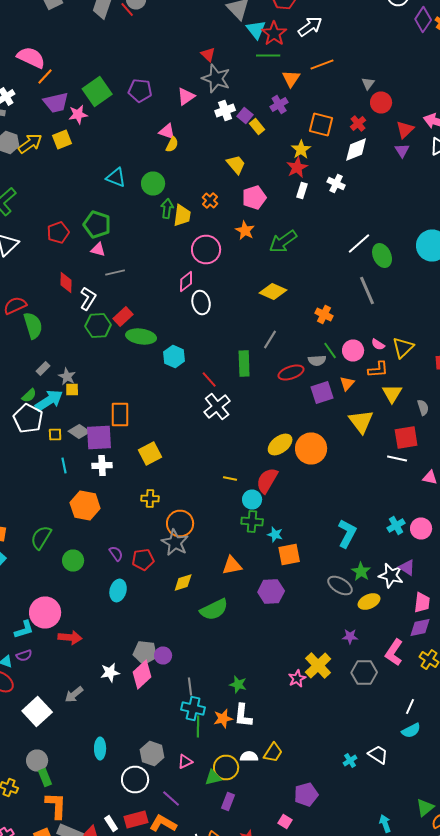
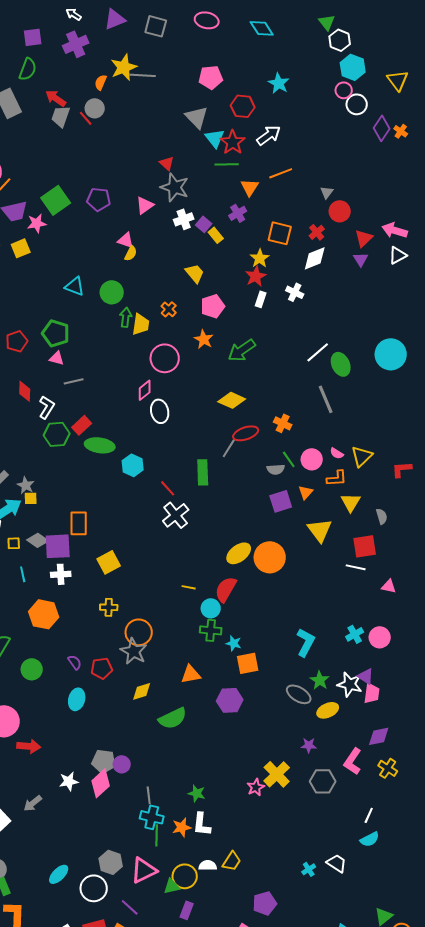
red ellipse: (291, 372) -> (246, 433), moved
pink trapezoid: (422, 602) -> (372, 693), moved
cyan ellipse: (100, 748) -> (59, 874), moved, turned 45
pink triangle: (185, 762) -> (144, 870), size x1.8

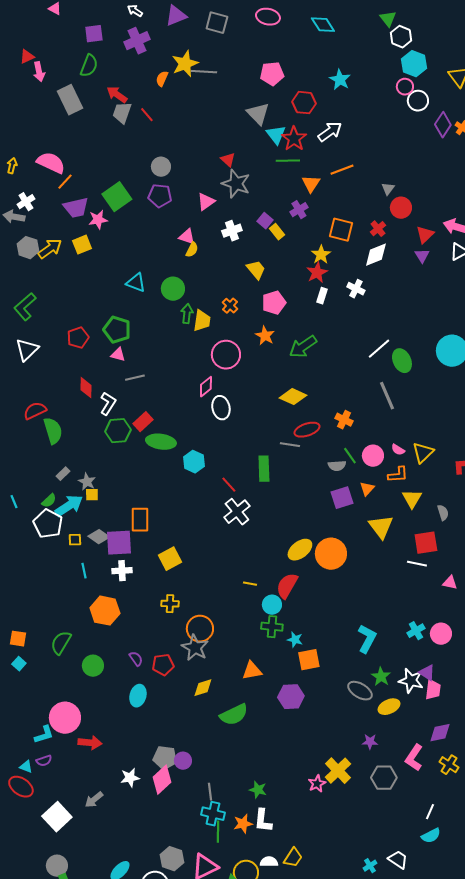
gray circle: (95, 108) -> (161, 167), moved
white cross: (184, 219) -> (232, 231), moved
gray line: (229, 448) -> (290, 445), turned 66

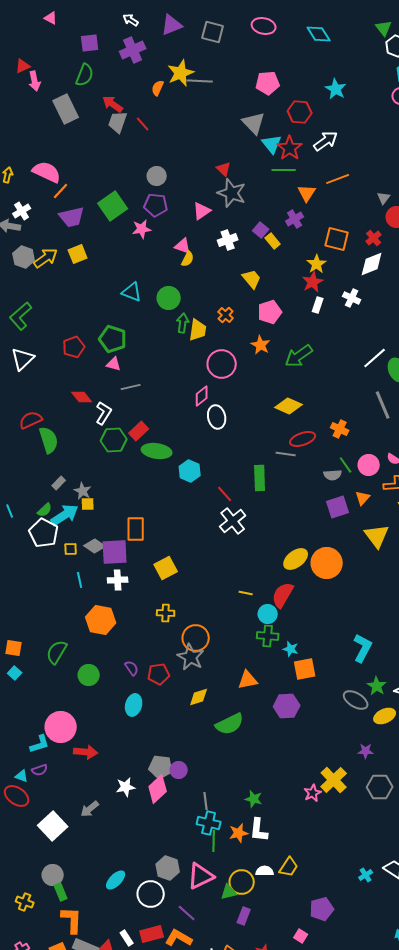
pink star: (98, 220) -> (142, 229), moved
red diamond: (86, 388) -> (82, 397), turned -40

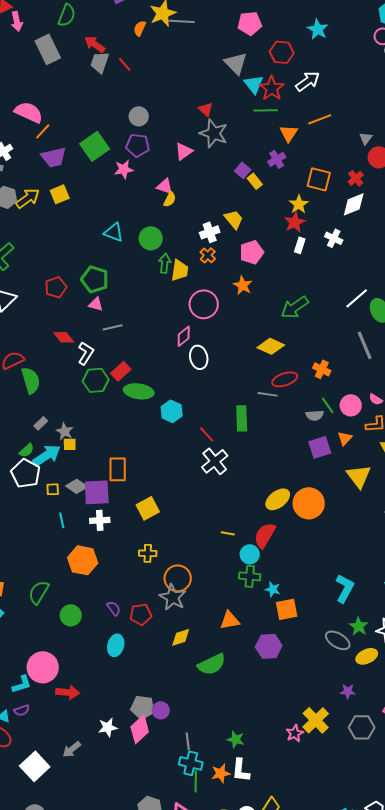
white cross: (228, 240) -> (210, 232), moved
green arrow: (299, 356) -> (295, 307), moved

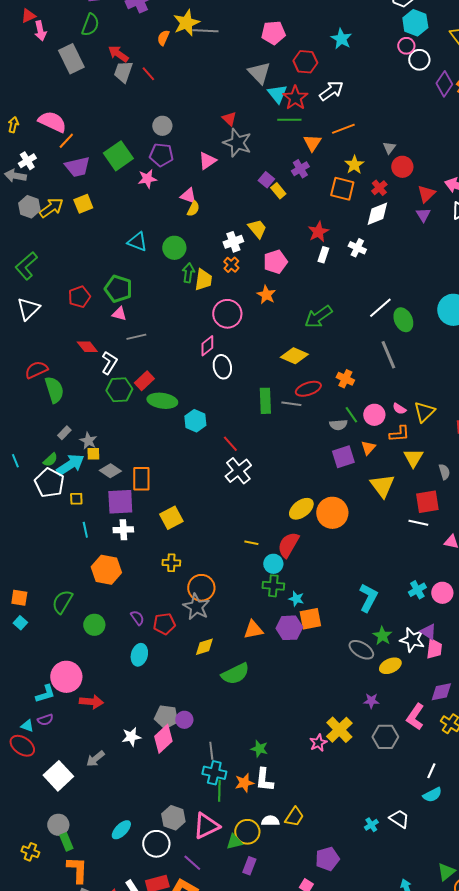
yellow star: (299, 204) -> (354, 165), moved
green rectangle: (242, 418) -> (265, 401), moved
gray diamond: (77, 486) -> (110, 471), moved
purple hexagon: (269, 646) -> (289, 628), moved

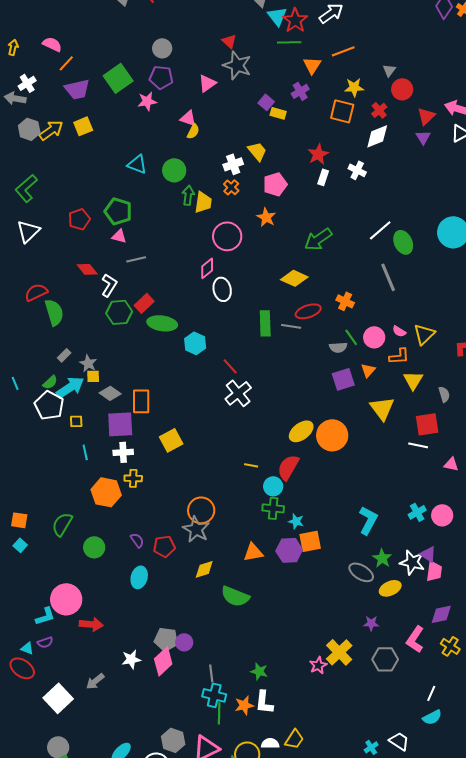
pink semicircle: (52, 122) -> (52, 44), size x0.7
yellow star: (354, 165) -> (354, 87), turned 30
yellow rectangle: (278, 191) -> (278, 113), turned -35
yellow cross: (171, 563) -> (133, 478), moved
green semicircle: (235, 674) -> (235, 596), turned 48

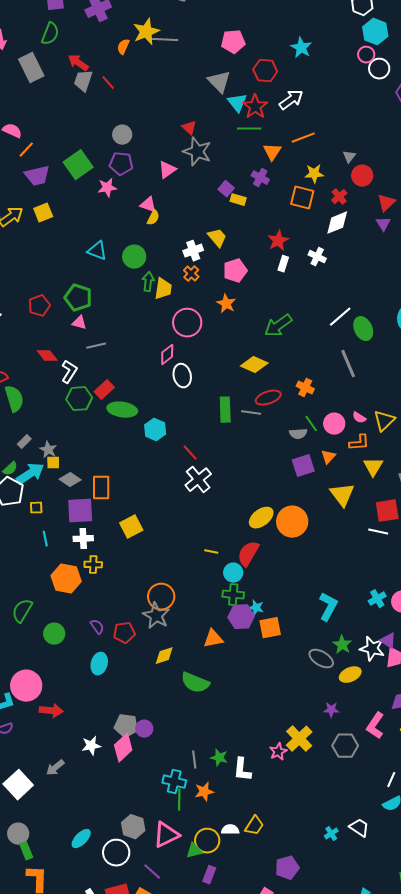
purple cross: (300, 91) -> (260, 178), turned -30
purple hexagon: (289, 550) -> (241, 617), moved
gray line: (211, 673) -> (194, 760), moved
white L-shape: (264, 702) -> (242, 770), moved

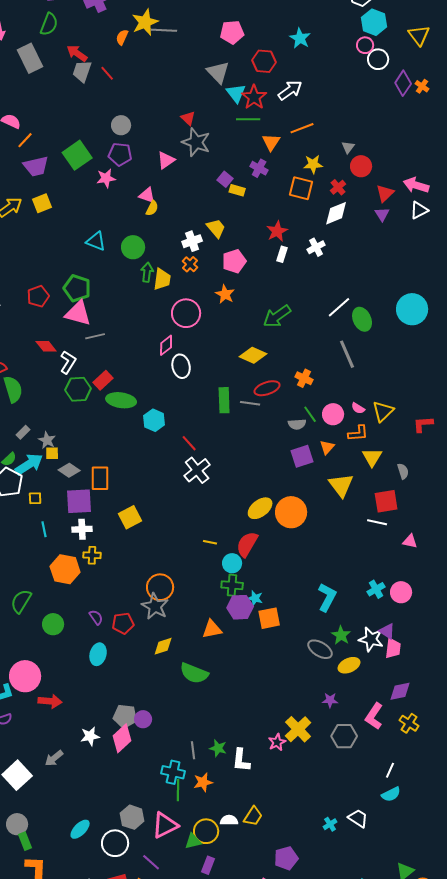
white cross: (317, 257) -> (316, 247), turned 36
pink triangle: (79, 323) -> (78, 313), size x1.8

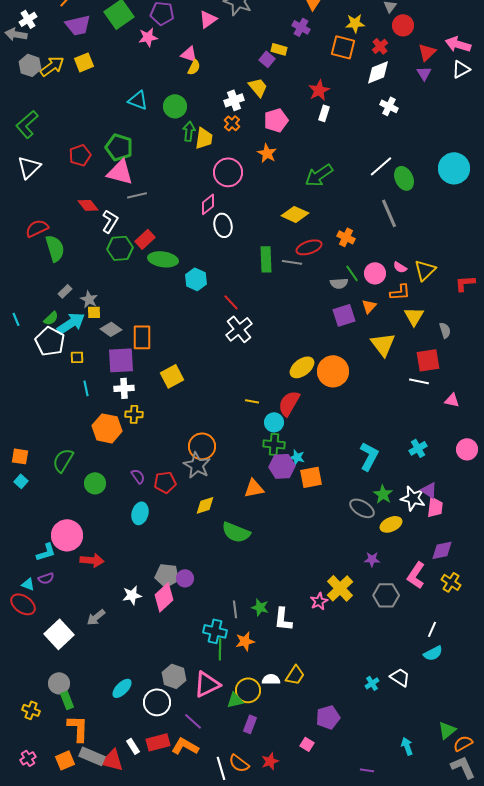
purple square: (225, 179) -> (267, 59), moved
white cross: (316, 247) -> (389, 106), moved, turned -36
pink circle: (401, 592) -> (467, 449), moved

